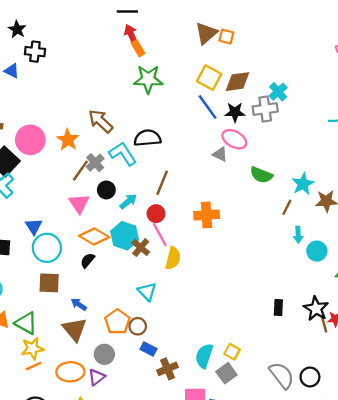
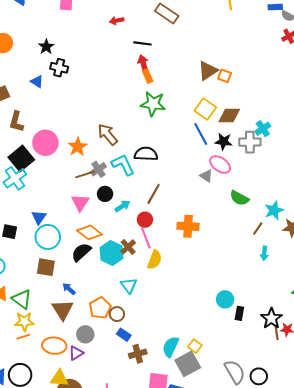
brown line: (80, 171) -> (85, 174), turned 30
cyan hexagon: (125, 236) -> (112, 253), moved
cyan circle: (317, 251) -> (225, 299), moved
black semicircle: (88, 260) -> (81, 252), size x1.5
gray square: (226, 373) -> (188, 364), size x1.4

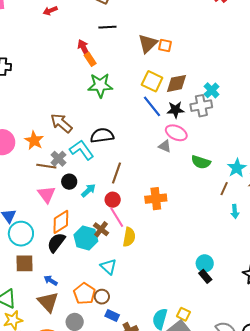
black line: (143, 43) -> (107, 27), moved
brown line: (85, 174) -> (46, 166), turned 36
orange diamond: (90, 232) -> (61, 222), turned -60
black rectangle: (239, 313) -> (205, 276), moved, turned -40

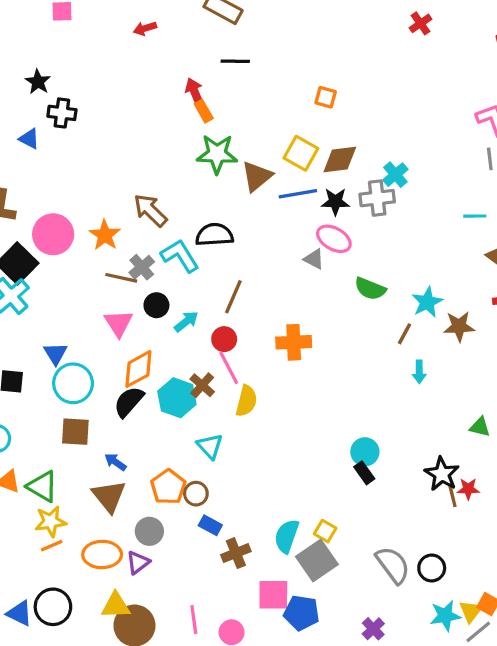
brown triangle: (148, 44) -> (257, 176), moved
blue line: (152, 106) -> (298, 194), turned -65

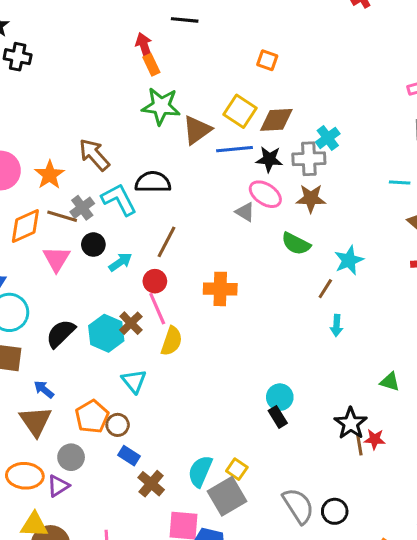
brown star: (459, 326) -> (311, 198), moved
orange diamond: (138, 369) -> (25, 226), moved
brown cross: (236, 553) -> (151, 484), turned -32

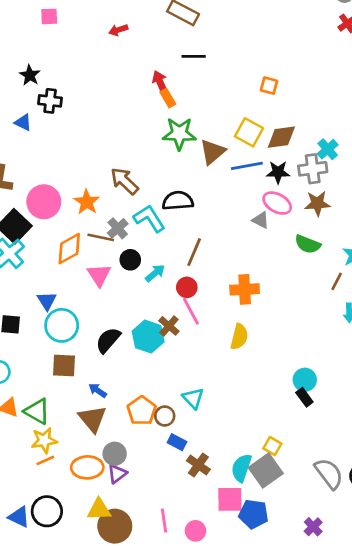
yellow semicircle: (172, 341) -> (239, 337), moved
cyan triangle: (134, 381) -> (193, 398), moved
gray circle: (71, 457) -> (115, 454), moved
cyan semicircle: (200, 471) -> (241, 468), moved

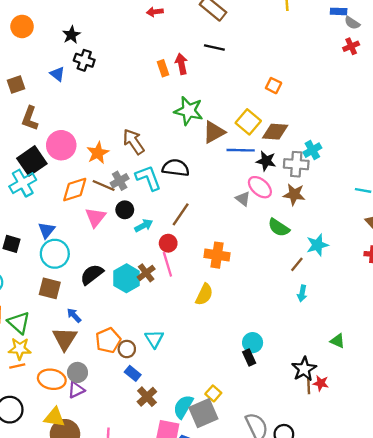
orange rectangle: (168, 98) -> (163, 68), moved

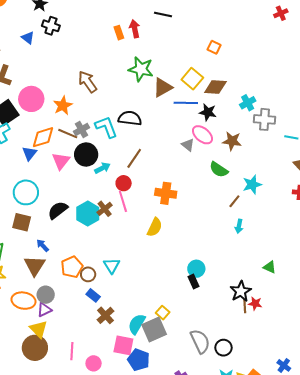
brown arrow: (134, 142) -> (87, 82), moved
gray cross: (296, 164) -> (264, 119), moved
black circle: (125, 210) -> (86, 155), size x1.5
blue triangle: (46, 230) -> (29, 153), moved
yellow triangle: (54, 417) -> (39, 329), moved, turned 36

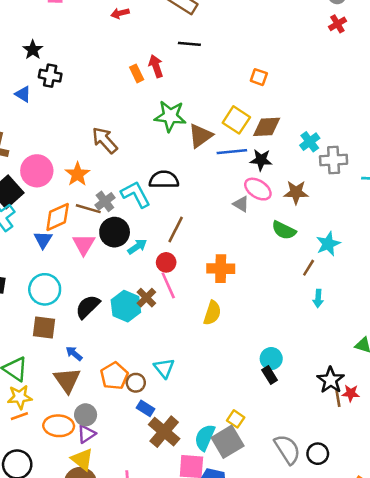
brown cross: (105, 315) -> (164, 432), size x1.4

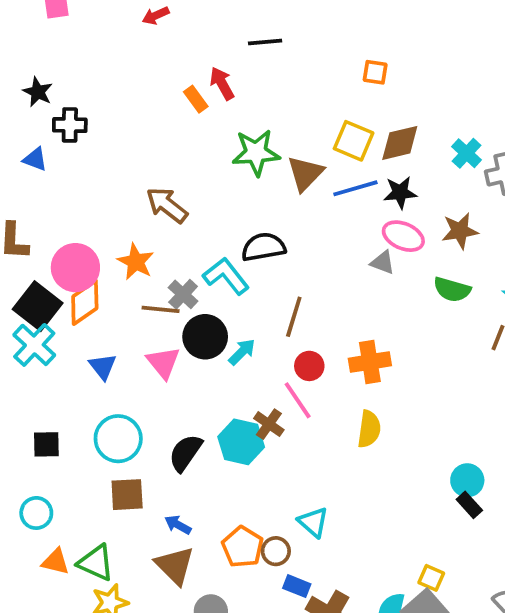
orange diamond: (58, 217) -> (85, 302), moved
red circle: (166, 262) -> (309, 366), moved

